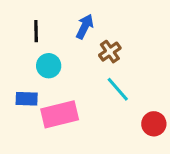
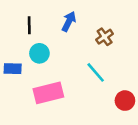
brown cross: (110, 52) -> (105, 37), moved
blue rectangle: (27, 99) -> (13, 69), moved

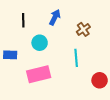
cyan circle: (39, 53) -> (40, 43), moved
cyan line: (96, 72) -> (76, 58), turned 36

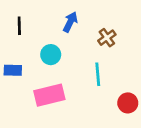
black line: (23, 20) -> (19, 26), moved

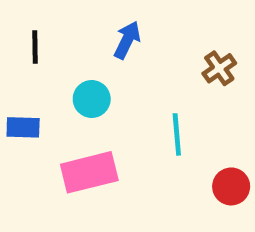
brown cross: (107, 38) -> (219, 68), moved

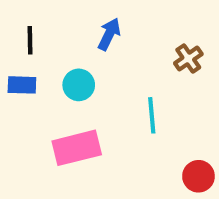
blue rectangle: (23, 127) -> (22, 85), moved
red circle: (231, 186) -> (198, 176), moved

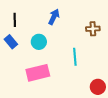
brown cross: (188, 59) -> (93, 29), turned 32
blue rectangle: (22, 85) -> (11, 42), turned 48

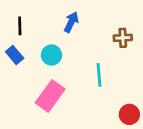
pink rectangle: (38, 73) -> (50, 96), turned -40

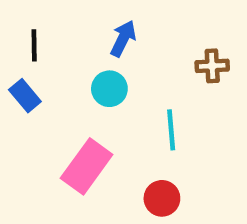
cyan circle: (51, 55) -> (109, 89), moved
red circle: (129, 114) -> (162, 198), moved

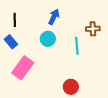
cyan line: (171, 130) -> (77, 46), moved
pink rectangle: (87, 166) -> (23, 68), moved

